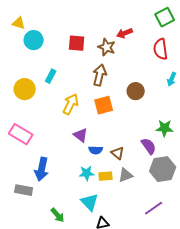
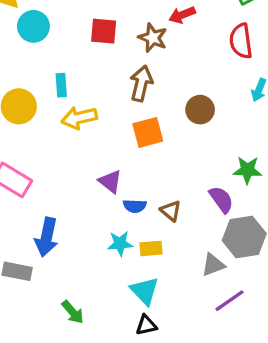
cyan rectangle: (51, 76) -> (61, 85), turned -32
yellow arrow: (71, 104) -> (79, 118), moved, turned -130
gray triangle: (126, 175) -> (213, 265), moved
cyan triangle: (90, 202) -> (145, 291), moved

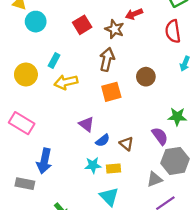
red square: (104, 31) -> (82, 25), turned -36
cyan rectangle: (61, 85) -> (54, 60), turned 32
blue semicircle: (135, 206) -> (103, 140), turned -40

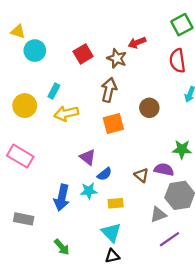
purple semicircle: (160, 136) -> (164, 170), turned -42
brown triangle: (126, 144) -> (141, 175), moved
blue arrow: (44, 161) -> (62, 198), moved
cyan star: (93, 165) -> (89, 191), moved

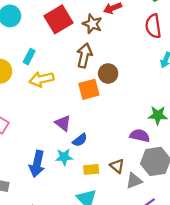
red square: (83, 54) -> (58, 19), size x1.4
brown circle: (149, 108) -> (108, 73), moved
brown triangle: (141, 175) -> (117, 166), moved

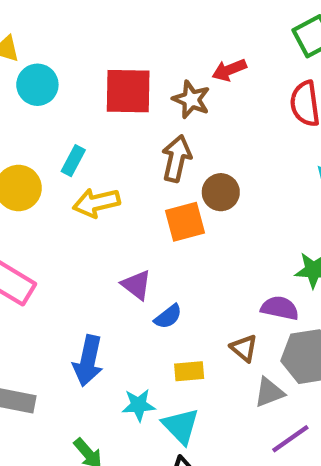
red square: (58, 19) -> (128, 91), turned 32
cyan star: (64, 157) -> (139, 405), moved
brown triangle: (117, 166) -> (244, 348), moved

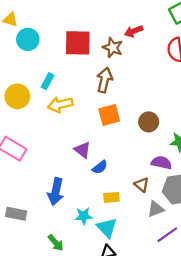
brown circle: (221, 192) -> (149, 122), moved

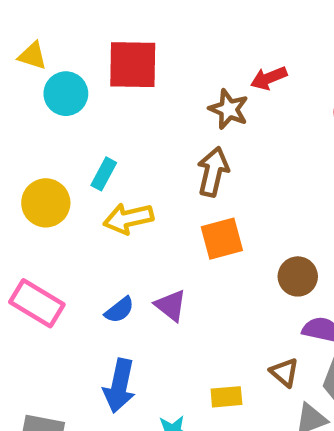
red square: (78, 43) -> (133, 65), moved
brown circle: (149, 122) -> (298, 276), moved
blue semicircle: (100, 167) -> (119, 310), moved

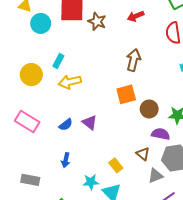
brown star: (229, 109) -> (97, 21), moved
brown arrow: (213, 172) -> (134, 60), moved
orange square: (222, 239) -> (126, 94), moved
blue arrow: (119, 386) -> (66, 160), size x0.6
yellow rectangle: (226, 397) -> (116, 165), turned 56

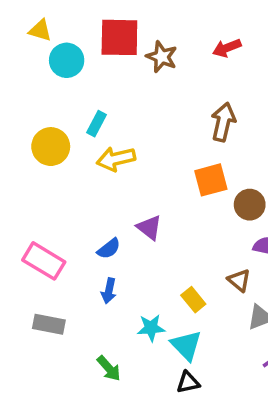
pink rectangle: (27, 121) -> (44, 261), moved
blue semicircle: (66, 125) -> (109, 249), moved

